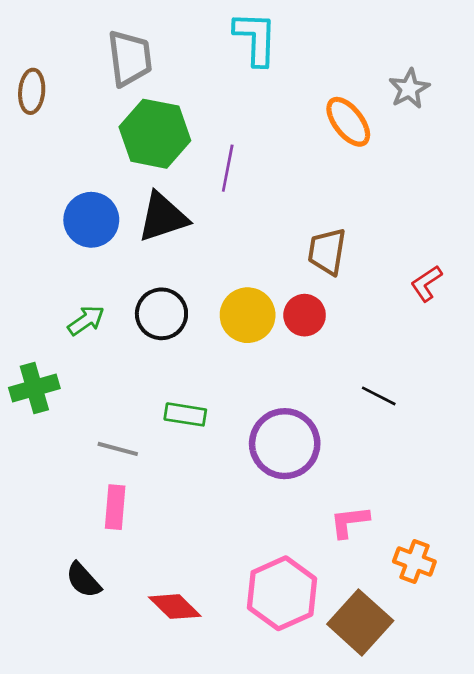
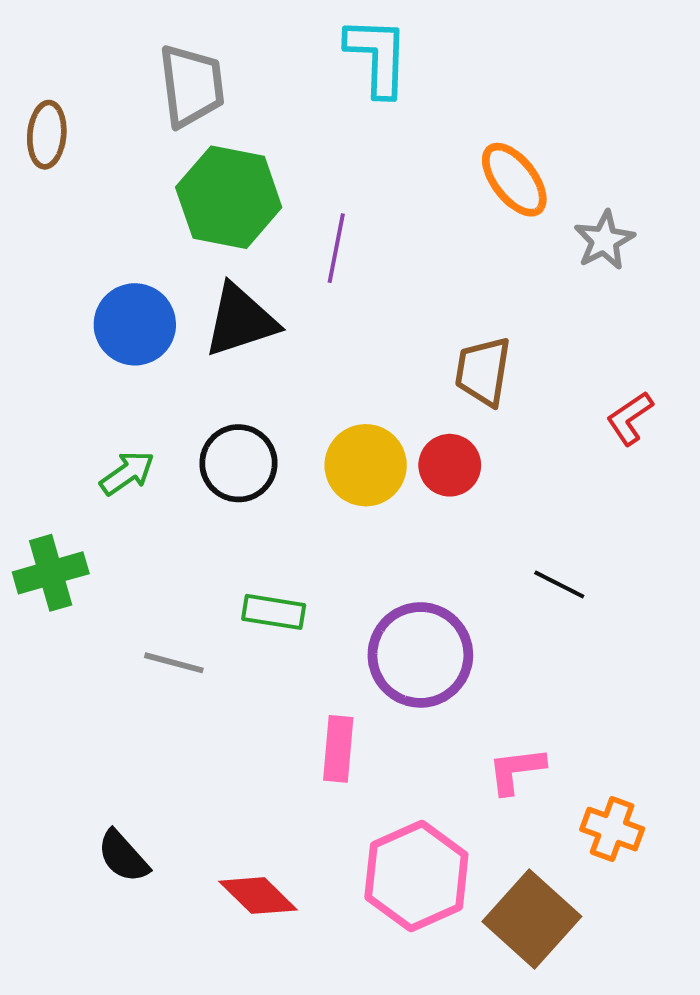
gray star: (409, 89) -> (604, 240), moved
pink rectangle: (115, 507) -> (338, 749), moved

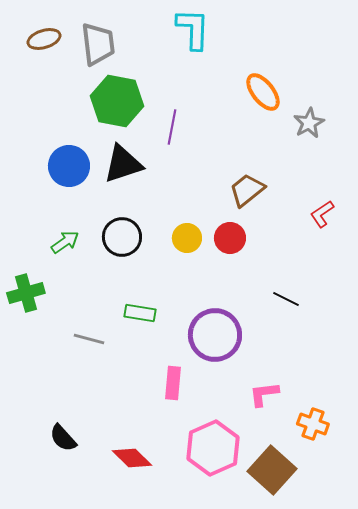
brown ellipse: (47, 135) -> (44, 39), moved, turned 68
brown trapezoid: (483, 371) -> (247, 190), turned 42
yellow circle: (366, 465) -> (187, 238), size x0.7

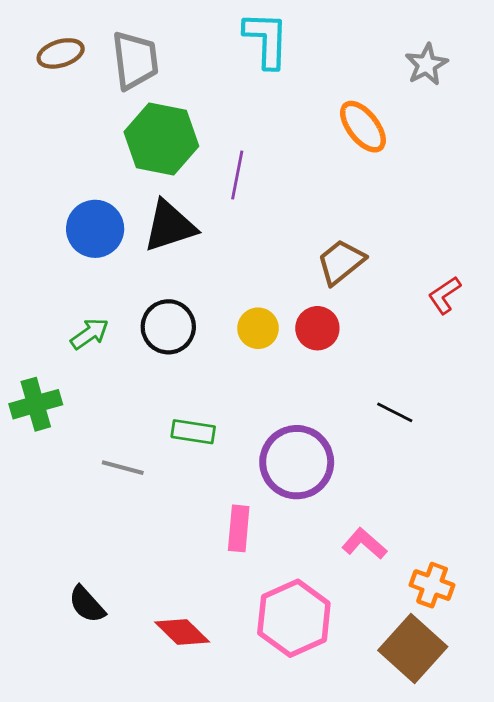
gray star: (309, 123) -> (426, 64), moved
pink L-shape: (264, 394) -> (364, 544), turned 48
brown square: (272, 470) -> (413, 649), moved

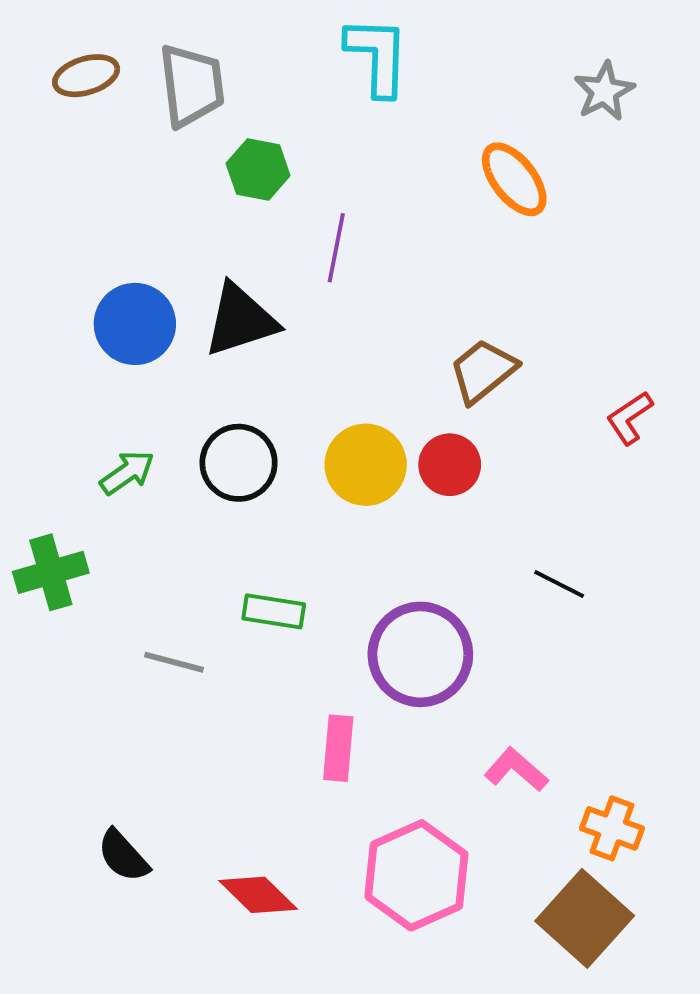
green hexagon: (161, 139) -> (258, 170), moved, size x0.6
yellow circle: (258, 328) -> (366, 465), size x1.4

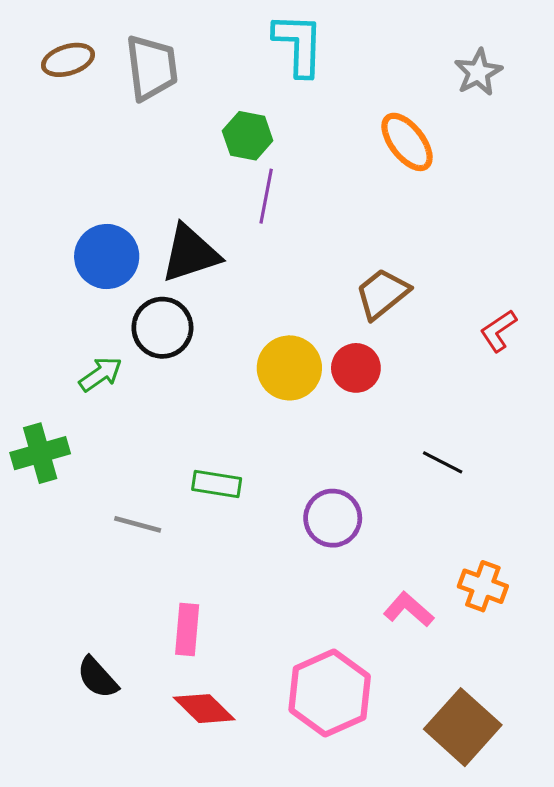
green hexagon: (258, 170) -> (248, 136), moved
black circle: (239, 463) -> (162, 328), moved
purple circle: (420, 654) -> (333, 518), size x0.7
pink rectangle: (338, 748) -> (187, 630), moved
orange cross: (612, 828) -> (483, 586), moved

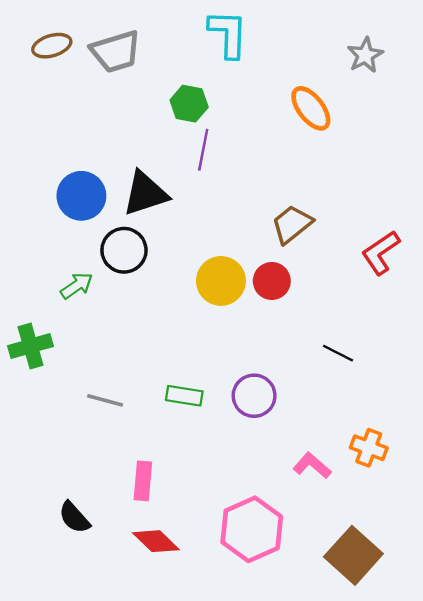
gray trapezoid: (152, 68) -> (116, 52), turned 80
red L-shape: (498, 331) -> (381, 253), size x1.4
green rectangle: (217, 484) -> (184, 396), moved

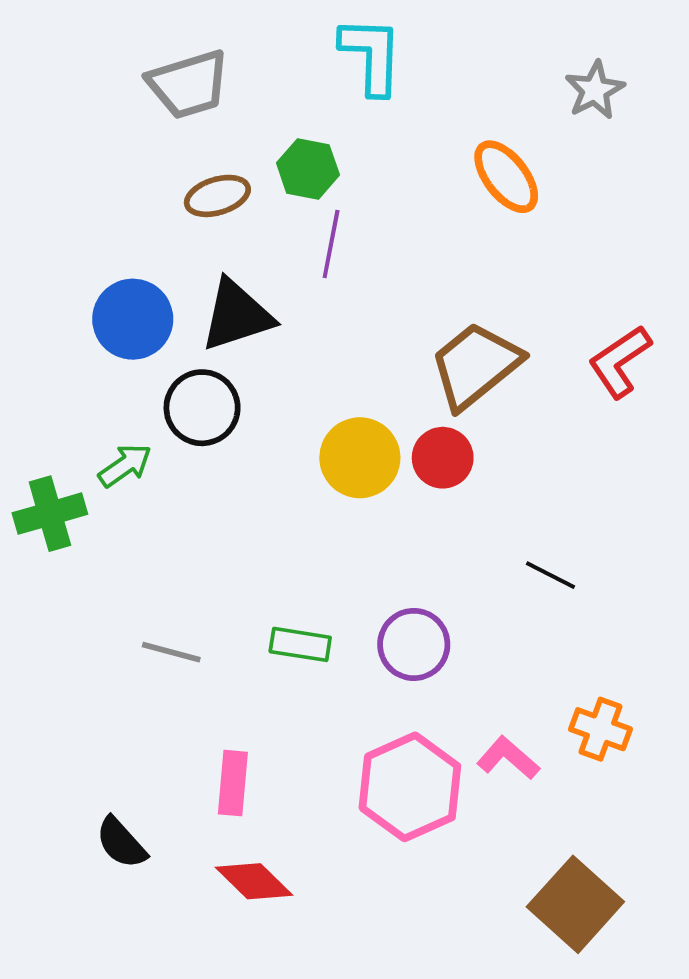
brown ellipse: (52, 46) -> (217, 196), moved
brown trapezoid: (292, 224) -> (475, 365), size x1.4
red L-shape: (381, 253) -> (620, 361), moved
green cross: (31, 346) -> (50, 514), moved
pink hexagon: (252, 529) -> (410, 787), moved

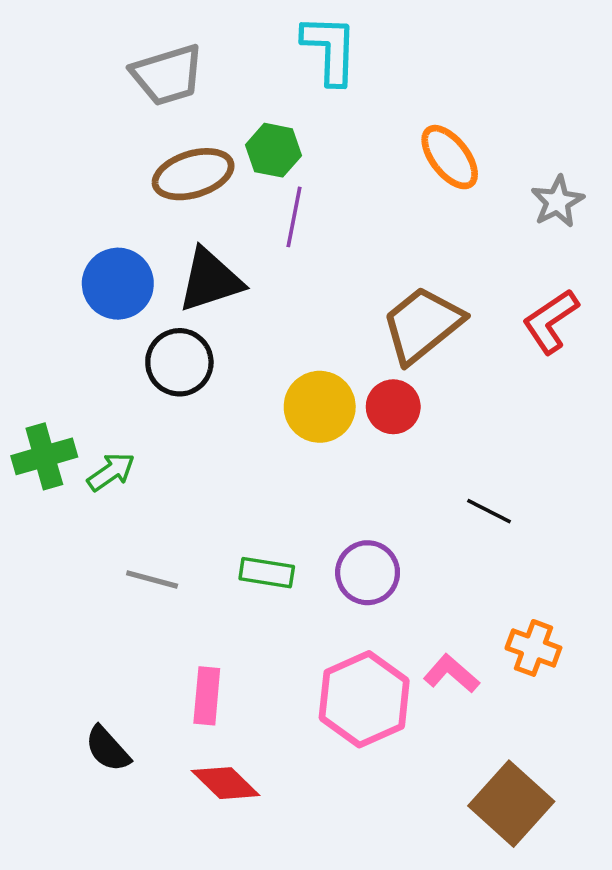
gray star: (595, 90) -> (557, 202), moved
brown ellipse: (217, 196) -> (193, 174), size x1.4
green arrow: (125, 465) -> (111, 472), moved

